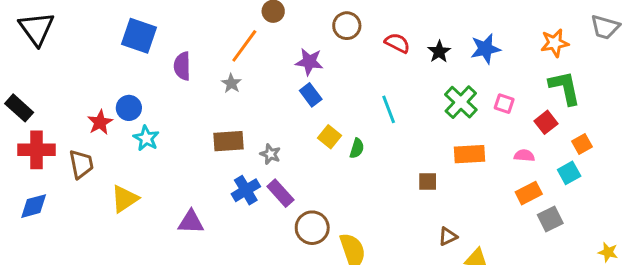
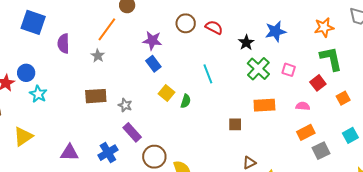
brown circle: (347, 26) -> (186, 23), moved
black star: (439, 52) -> (246, 43), moved
cyan square: (569, 173) -> (350, 135), moved
blue cross: (246, 190) -> (108, 153), moved

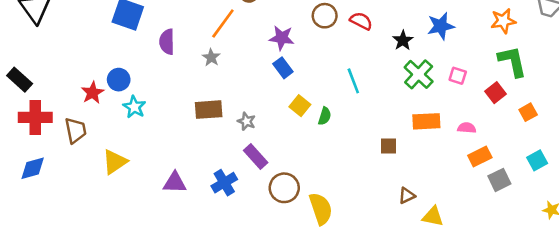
pink semicircle: (303, 106) -> (467, 128), moved

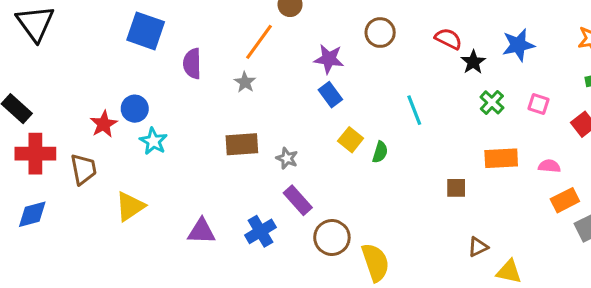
red semicircle: (361, 21) -> (448, 39), moved
green cross: (419, 74) -> (492, 102), size x0.7

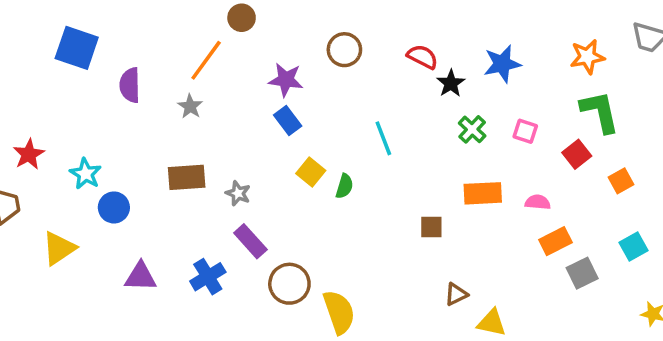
blue circle: (135, 109) -> (114, 207), moved

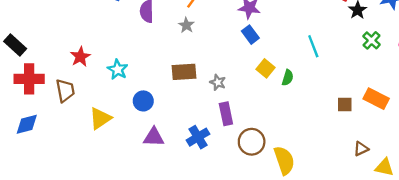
orange rectangle: (483, 193) -> (376, 99), moved, turned 30
blue circle: (114, 207) -> (143, 101), moved
purple rectangle: (250, 241) -> (226, 114), turned 30

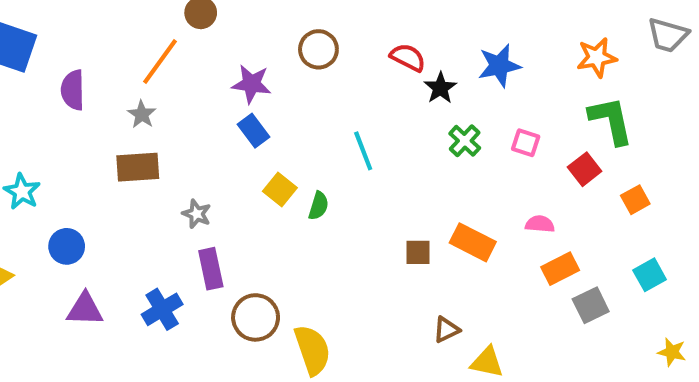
brown rectangle: (184, 72) -> (138, 167), moved

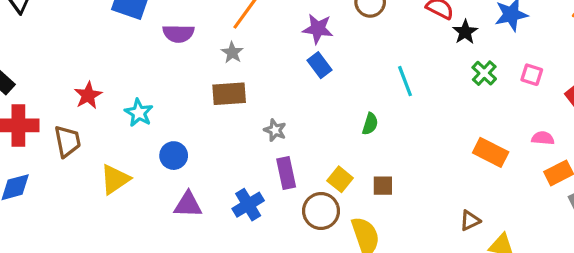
purple semicircle: (73, 90) -> (178, 34), turned -88
yellow square: (280, 189) -> (340, 179), moved
brown square: (418, 252) -> (383, 186), moved

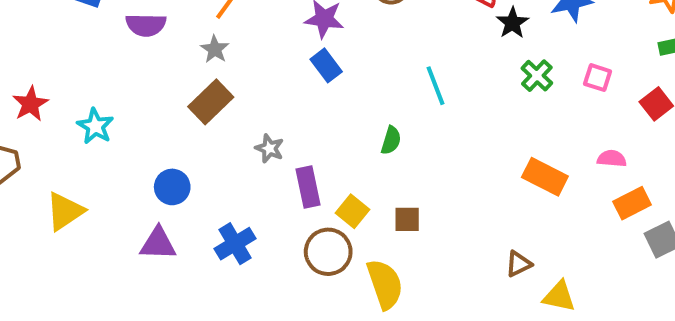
brown rectangle: (229, 94) -> (211, 102), turned -40
blue circle: (174, 156) -> (172, 187), moved
purple rectangle: (286, 173) -> (308, 187), moved

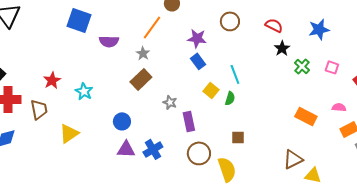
black star: (513, 23) -> (282, 48), moved
cyan line: (436, 86) -> (235, 74), moved
yellow square: (352, 211) -> (211, 90), moved
purple triangle: (158, 244) -> (126, 149), moved
brown triangle: (519, 264) -> (293, 159), size x1.5

